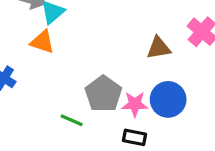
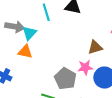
pink star: (135, 104) -> (85, 67), moved

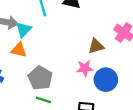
gray pentagon: (65, 79) -> (40, 78), moved

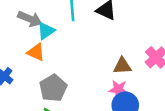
pink star: (85, 68) -> (118, 89), moved

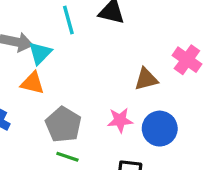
pink star: (118, 89) -> (120, 120), moved

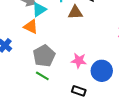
brown triangle: (146, 79) -> (75, 12), moved

